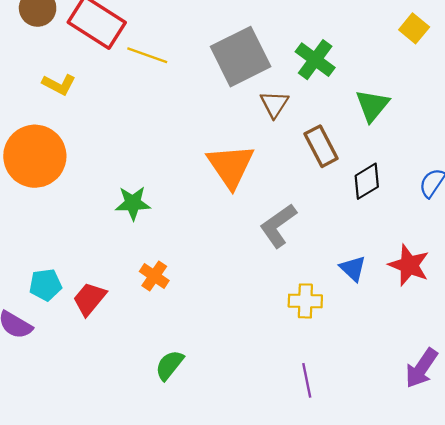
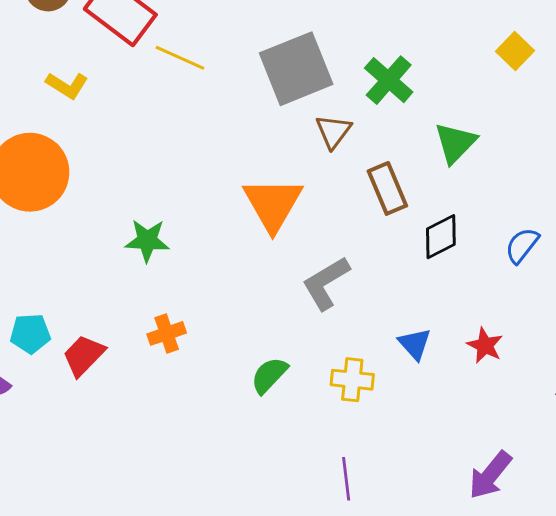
red star: (409, 265) -> (485, 345), size x0.7
orange cross: (154, 276) -> (167, 333), turned 32
green semicircle: (169, 365) -> (269, 375), moved

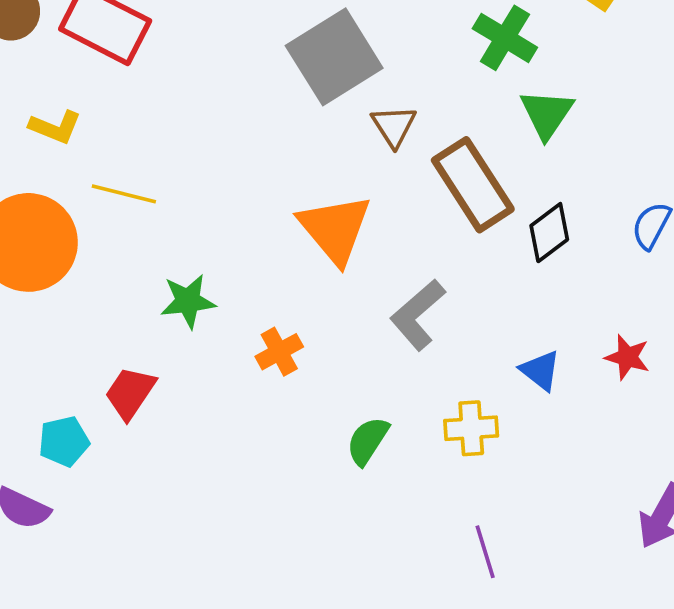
yellow line: (180, 58) -> (124, 194), moved
green cross: (389, 80) -> (505, 38), moved
brown rectangle: (387, 188) -> (473, 185), size x1.4
orange cross: (167, 333) -> (279, 352), moved
red trapezoid: (84, 355) -> (130, 393), moved

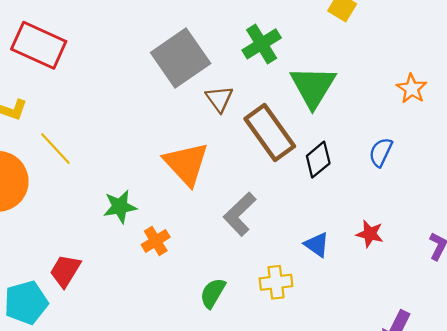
green cross: (505, 38) -> (262, 44), moved, turned 30
green triangle: (547, 114) -> (313, 87), size x1.4
yellow line: (124, 194) -> (55, 149), turned 36
green star: (188, 301) -> (120, 207), moved
cyan pentagon: (64, 441) -> (26, 303), size x1.4

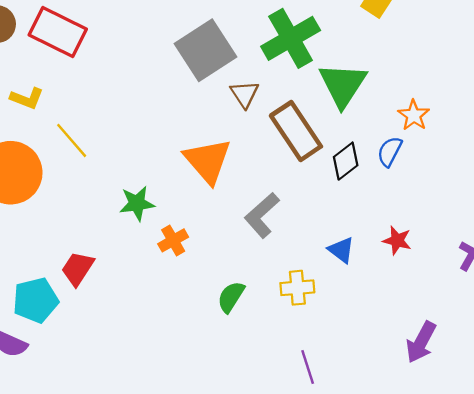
green cross: (262, 44) -> (291, 38), size x1.4
orange star: (412, 89) -> (414, 115), moved
blue semicircle: (381, 152) -> (390, 151), moved

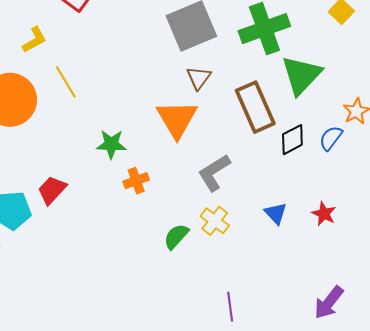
brown triangle: (245, 94) -> (199, 78), moved
yellow L-shape: (27, 98) -> (34, 40), turned -60
yellow cross: (297, 288) -> (215, 221), moved, turned 32

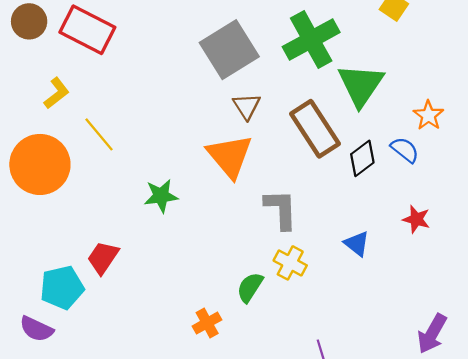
blue semicircle: (331, 138) -> (405, 150), turned 100
gray L-shape: (214, 173) -> (281, 209), turned 129
orange cross: (136, 181) -> (207, 323), moved
red star: (324, 214) -> (416, 219), moved

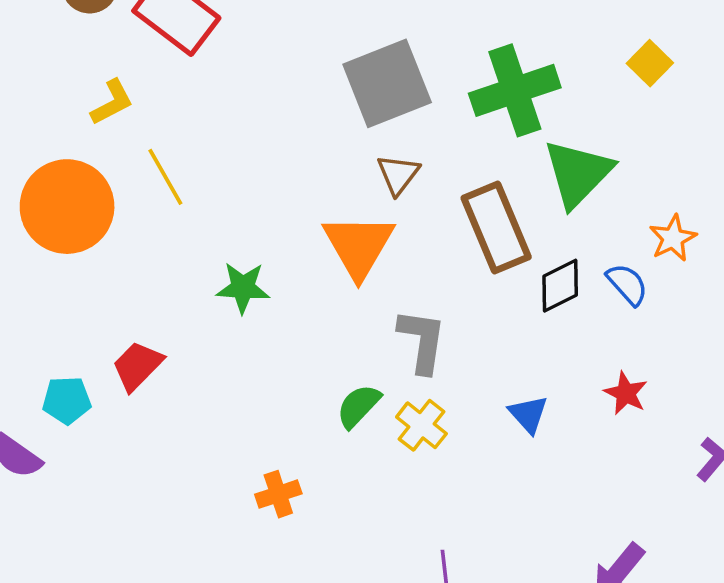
green semicircle: (250, 287) -> (358, 406), moved
cyan pentagon: (62, 288) -> (67, 400), size x0.7

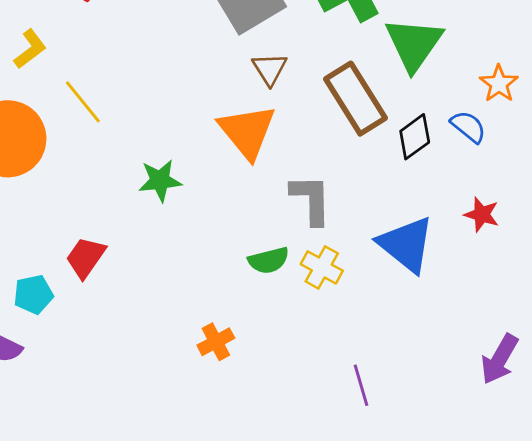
green semicircle: (358, 406) -> (269, 260), turned -138
blue triangle: (528, 414) -> (406, 244), size x1.8

